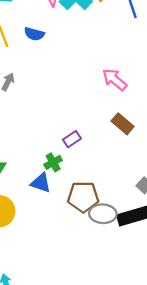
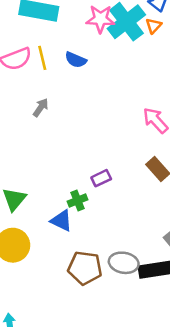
brown pentagon: (83, 197) -> (85, 268), moved

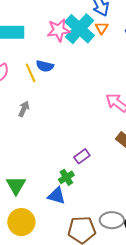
yellow line: (42, 58) -> (31, 73), moved

